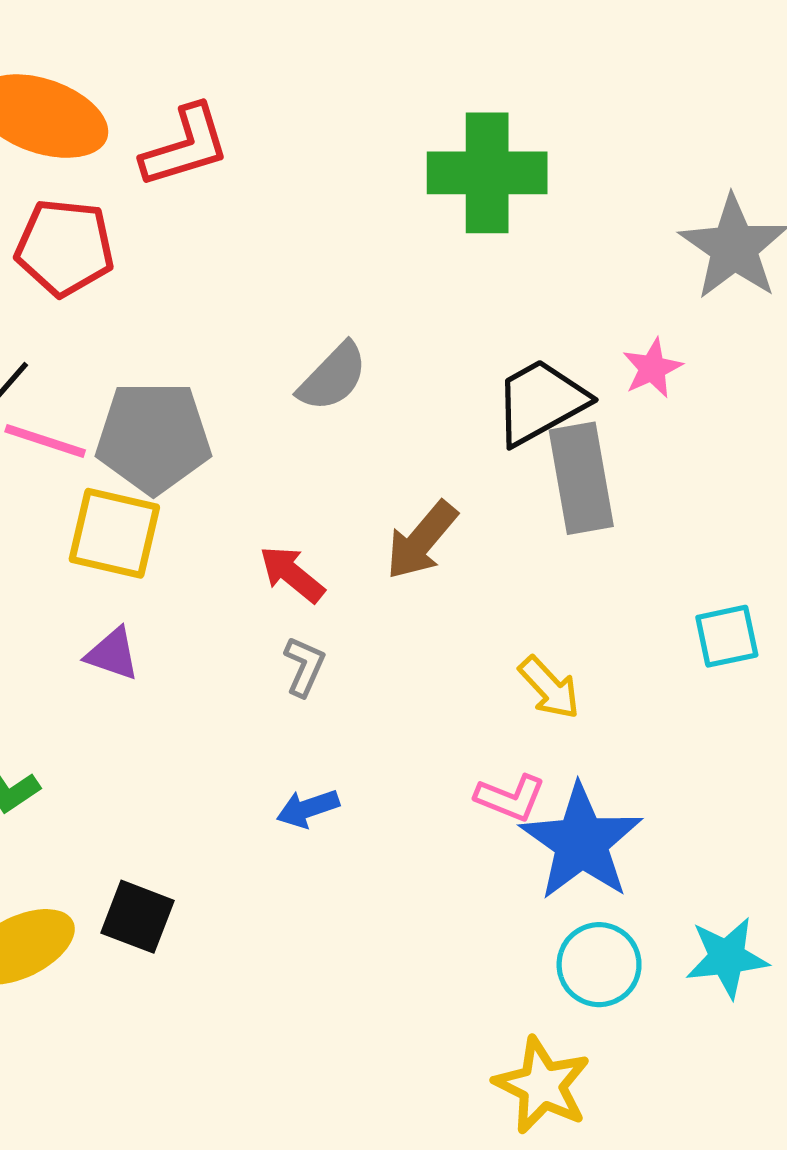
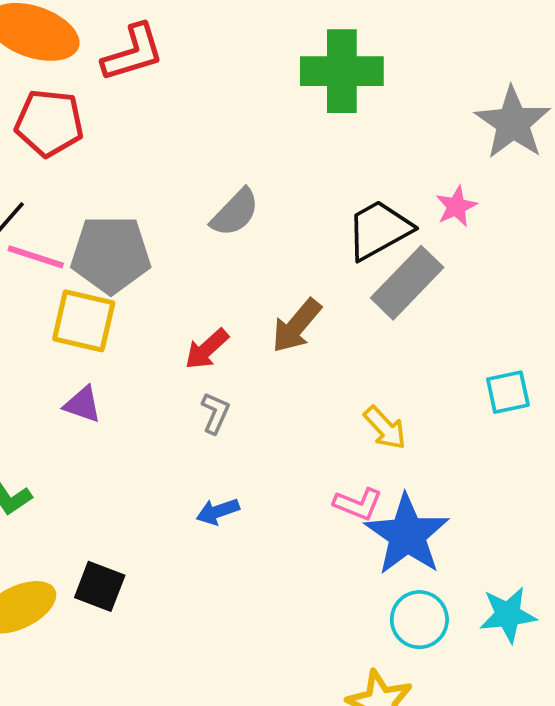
gray rectangle: (581, 478) -> (407, 283), turned 54
red arrow: (292, 574) -> (207, 349), turned -81

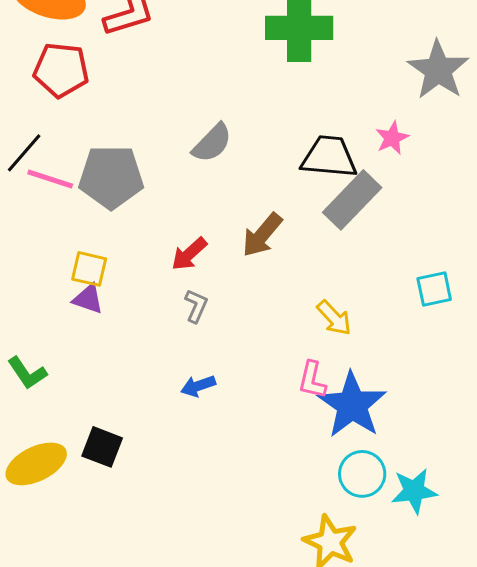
black trapezoid: (379, 230) -> (329, 157), turned 34
yellow square: (84, 321) -> (89, 269), moved, size x0.7
pink L-shape: (358, 504) -> (312, 380), turned 81
cyan star: (508, 615) -> (414, 491), moved

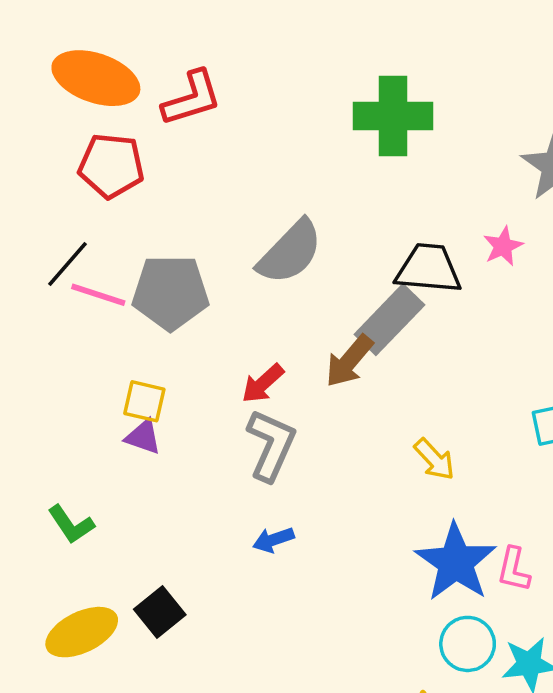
gray semicircle: (212, 143) -> (290, 252), size x1.4
gray rectangle: (352, 200) -> (389, 320), moved
gray L-shape: (196, 306) -> (271, 445), size x1.8
pink L-shape: (312, 380) -> (514, 569), moved
black square: (102, 447) -> (160, 612), turned 30

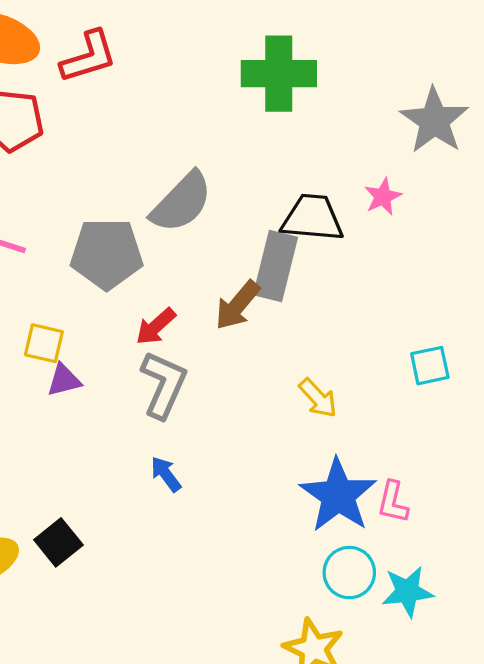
gray pentagon: (170, 292) -> (107, 254), moved
gray rectangle: (389, 320) -> (275, 266), turned -30
purple triangle: (143, 437) -> (64, 380), moved, turned -33
blue arrow: (273, 540) -> (166, 474), turned 72

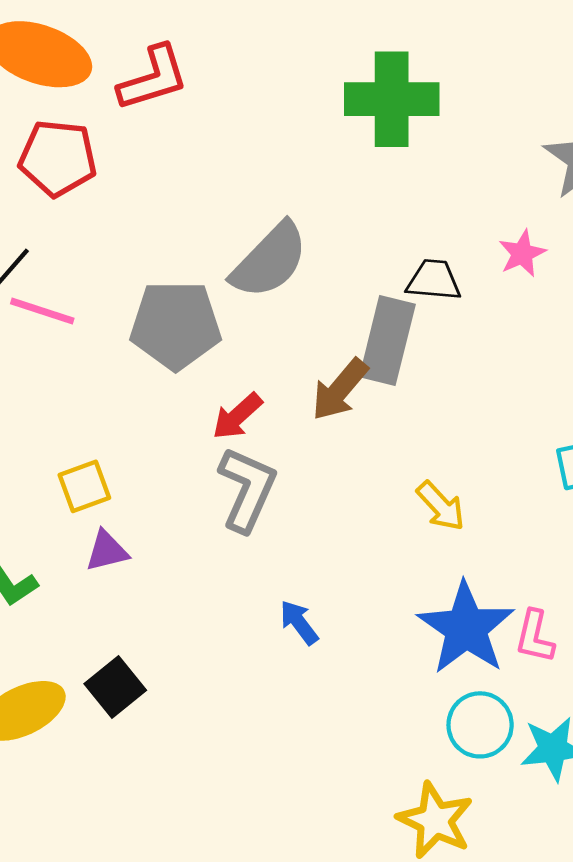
black trapezoid: (312, 218) -> (434, 280), size x0.7
yellow square: (44, 343) -> (84, 486), moved, turned -33
purple triangle: (64, 380) -> (107, 551), moved
blue arrow: (166, 474) -> (299, 622), moved

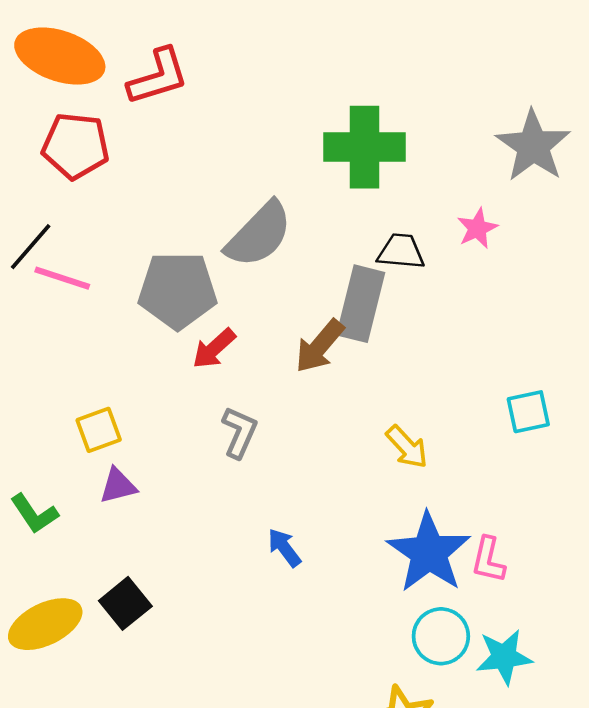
green cross: (392, 99) -> (364, 147), moved
red arrow: (237, 416) -> (214, 349), moved
gray L-shape: (247, 489) -> (239, 432), size x0.7

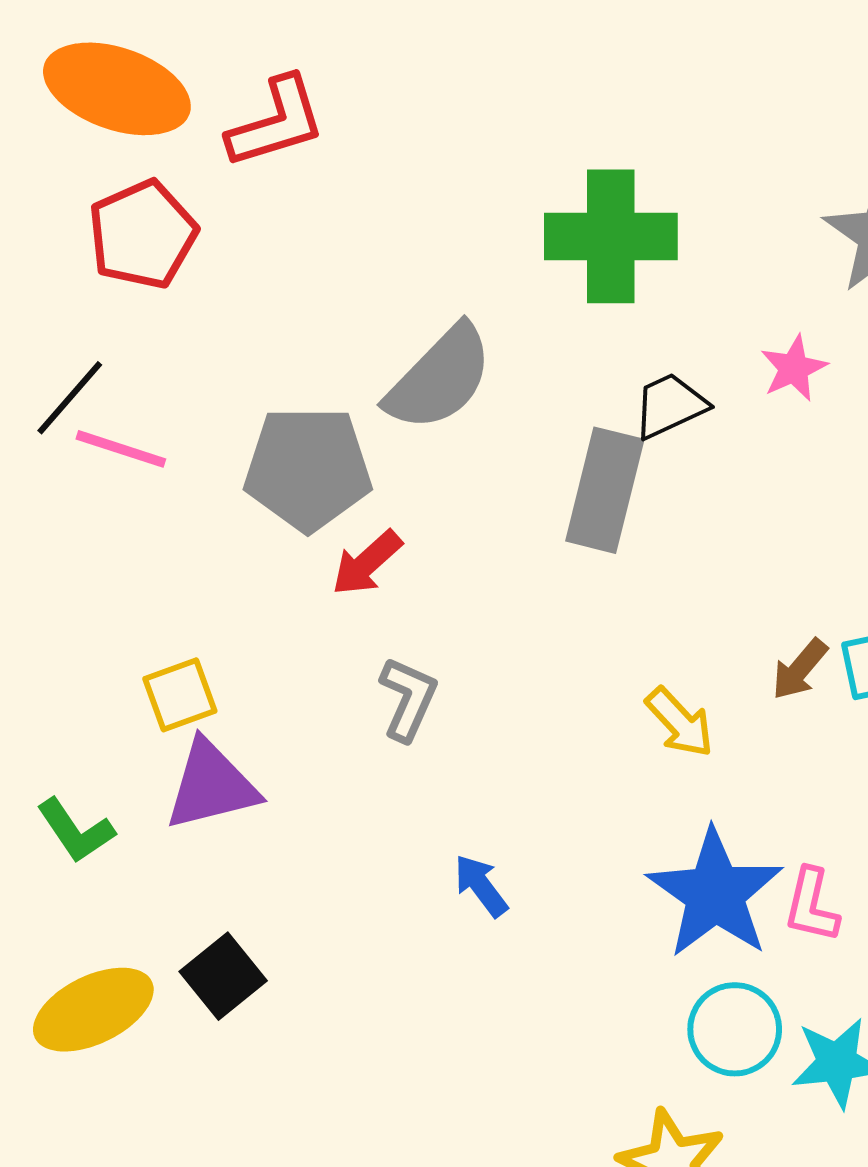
red pentagon: (76, 146) -> (143, 234), turned -30
black trapezoid: (401, 251) -> (670, 406), turned -30
brown arrow: (320, 346) -> (800, 669), moved, size x0.7
purple triangle: (118, 486) -> (211, 785), size x1.6

